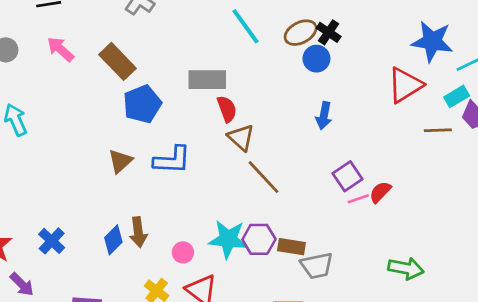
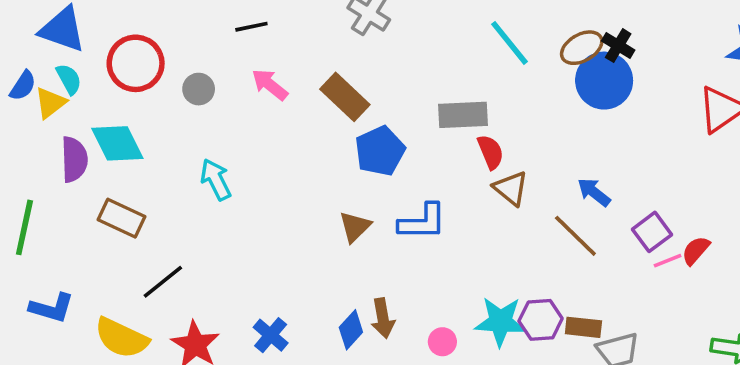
blue circle: (316, 59) -> (604, 81), size x1.6
blue arrow: (324, 116) -> (594, 192), moved, turned 120
brown line: (263, 177) -> (575, 236), moved

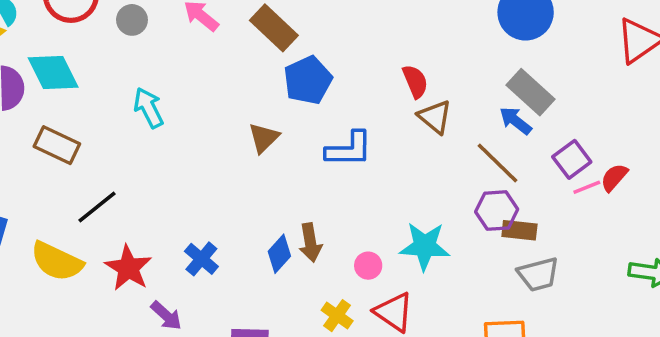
gray rectangle: (463, 115) -> (530, 92), moved, turned 45
brown triangle: (355, 227) -> (264, 138), moved
purple hexagon: (541, 320) -> (497, 211), moved
brown rectangle: (583, 327) -> (519, 230), moved

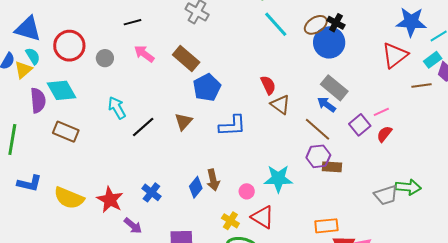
pink line: (587, 187) -> (381, 112), moved
black line: (97, 207) -> (143, 127), moved
gray trapezoid: (538, 274) -> (386, 195), moved

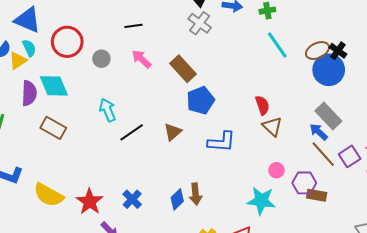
brown line: (317, 129) -> (323, 154), moved
pink circle: (247, 191) -> (276, 170), moved

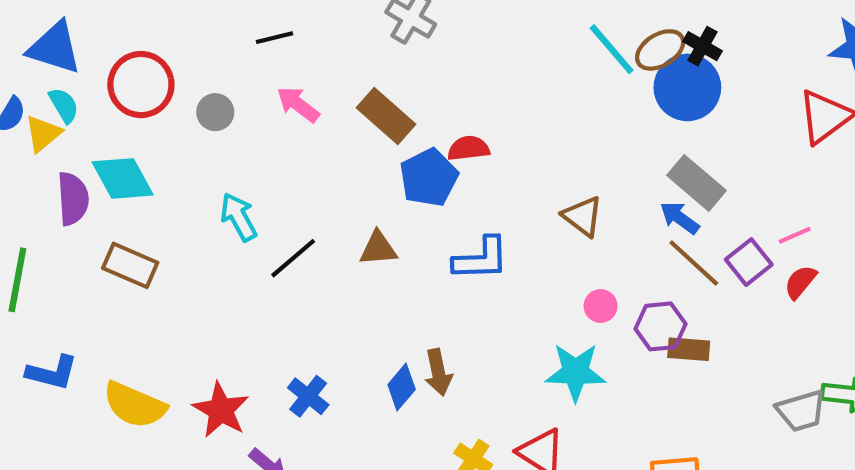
cyan line: (277, 45) -> (612, 49), moved
red semicircle: (262, 105) -> (468, 148), moved, turned -72
brown triangle: (173, 132) -> (378, 248), turned 42

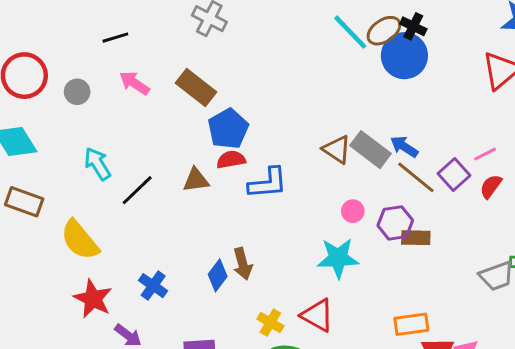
red semicircle: (468, 148) -> (231, 160), moved
gray rectangle: (696, 183) -> (371, 150), moved
yellow semicircle: (135, 405) -> (80, 240), moved, turned 30

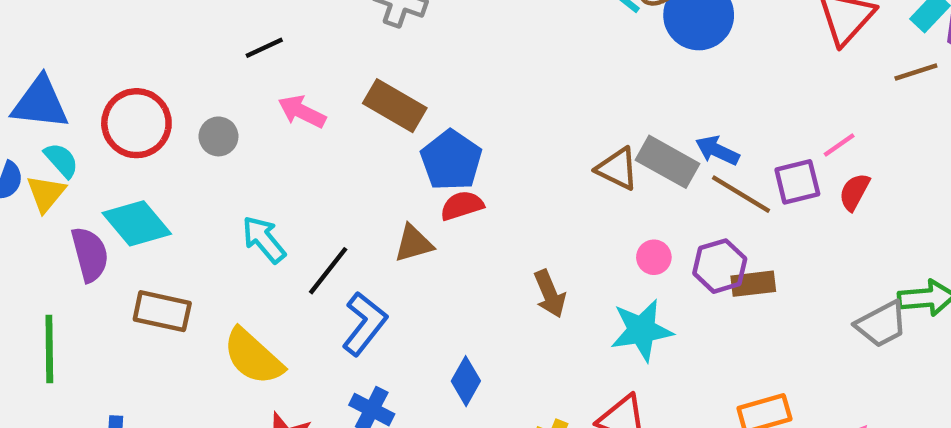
purple square: (454, 175) -> (797, 182), turned 36
blue L-shape: (268, 183) -> (364, 324), moved, turned -39
brown arrow: (243, 264) -> (550, 294), moved

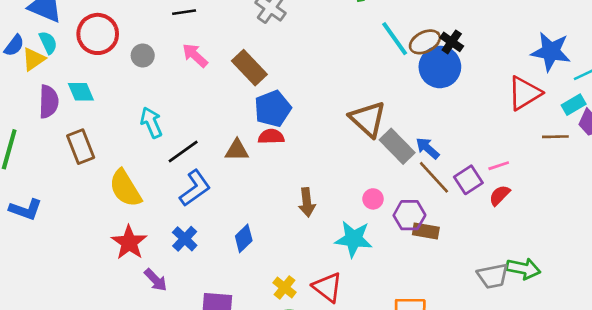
brown triangle: (617, 169) -> (368, 119), moved, size x1.4
purple square: (797, 182) -> (468, 180), turned -36
cyan diamond: (137, 223) -> (81, 92), size x0.7
brown rectangle: (162, 311) -> (81, 147), turned 40

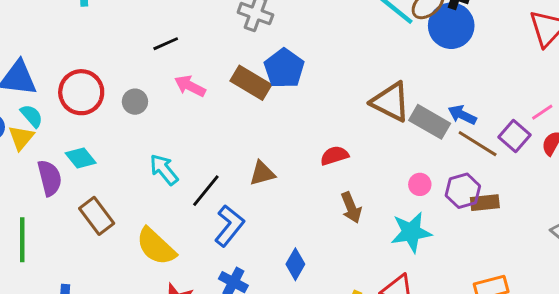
blue pentagon: (273, 109) -> (284, 68), moved
red semicircle: (271, 137) -> (334, 156), moved

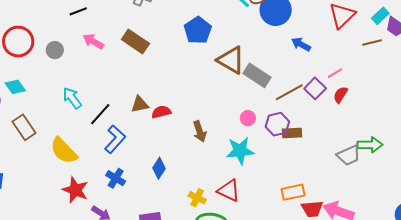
blue pentagon: (284, 68) -> (198, 30), moved
blue arrow: (462, 115) -> (301, 44), moved
brown line: (478, 144) -> (289, 92), turned -64
red semicircle: (334, 156) -> (161, 112), moved

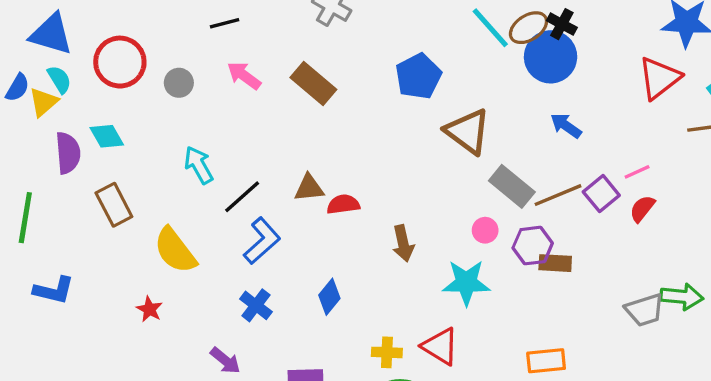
blue arrow: (301, 44) -> (566, 126), moved
gray rectangle: (257, 75) -> (512, 186), moved
red star: (75, 190) -> (149, 309), moved, size x0.6
yellow cross: (197, 198) -> (387, 352), turned -30

